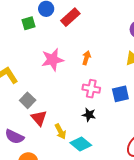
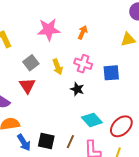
gray square: (28, 100) -> (31, 63), moved
yellow arrow: (60, 131) -> (58, 67), moved
cyan diamond: (81, 144) -> (92, 120), moved

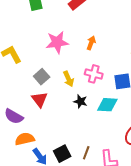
black star: (77, 89) -> (80, 101), moved
cyan diamond: (92, 120) -> (107, 105), moved, turned -40
black square: (46, 141) -> (62, 154), turned -36

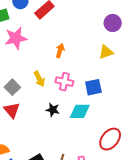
pink star: (57, 42) -> (16, 38), moved
yellow arrow: (68, 79) -> (39, 79), moved

